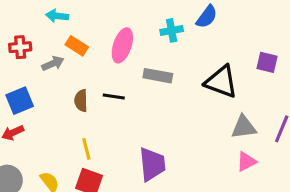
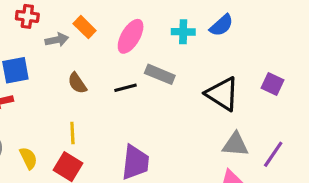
black line: (114, 96) -> (125, 88), moved, turned -35
brown semicircle: (81, 101) -> (77, 83), turned -45

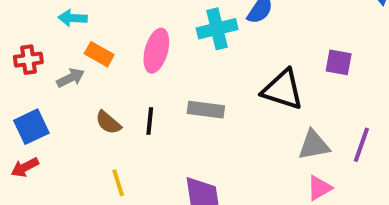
cyan cross: (183, 32) -> (217, 29), size x1.4
gray rectangle: (160, 74) -> (206, 110), moved
black line: (125, 88) -> (150, 121), moved, turned -55

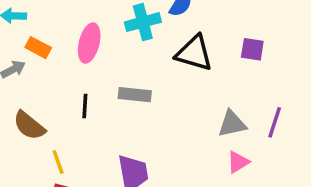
black triangle: (283, 90) -> (194, 53), moved
brown semicircle: (108, 123) -> (29, 126), moved, size x1.4

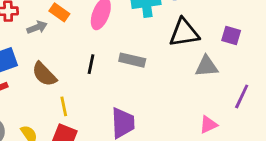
black triangle: (194, 53) -> (184, 33), turned -32
gray triangle: (232, 124) -> (207, 66), moved

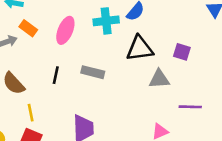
purple line: (242, 96) -> (190, 107), turned 65

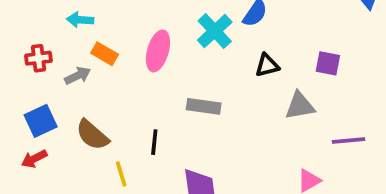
cyan cross: (106, 21) -> (215, 31), turned -30
black triangle: (140, 49) -> (267, 65), size x0.6
black line: (56, 75) -> (154, 142), moved

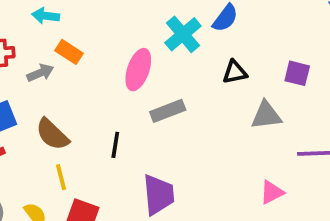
pink ellipse: (158, 51) -> (138, 70), moved
gray rectangle: (204, 106) -> (168, 111), turned -32
yellow line: (121, 174) -> (61, 177), moved

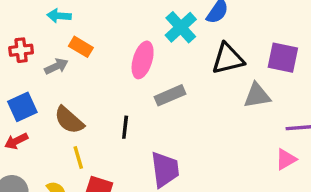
black triangle: (235, 72) -> (228, 59), size x1.5
purple square: (297, 73) -> (283, 58), size x1.4
pink triangle: (272, 192) -> (286, 159), moved

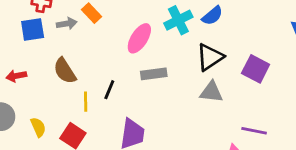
black triangle: (228, 59) -> (210, 57), turned -36
gray triangle: (257, 96) -> (211, 92), moved
blue square: (22, 107) -> (33, 30), moved
yellow line: (78, 158) -> (86, 102), moved

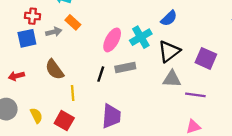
cyan cross: (178, 20) -> (141, 37), moved
black line: (109, 90) -> (101, 74), moved
purple line: (254, 131) -> (195, 95), moved

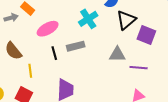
pink ellipse: (112, 40) -> (48, 29), moved, turned 35
black triangle: (169, 51) -> (126, 20), moved
black line: (101, 74) -> (54, 53), turned -32

